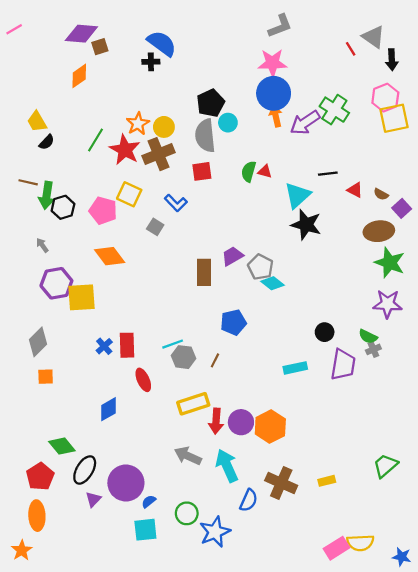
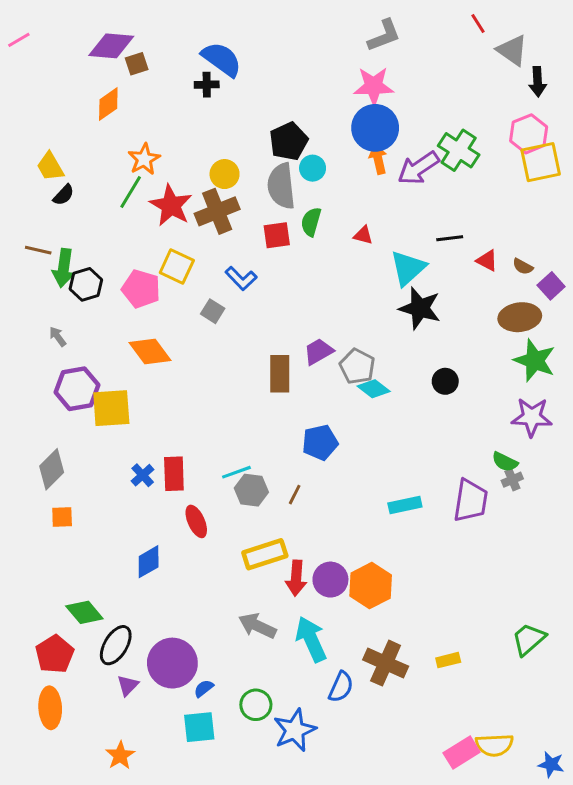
red line: (351, 49) -> (478, 23), moved
orange star: (138, 124) -> (144, 159), moved
green semicircle: (249, 171) -> (311, 222), moved
black circle: (325, 332) -> (445, 381), moved
orange star: (22, 550) -> (120, 755), moved

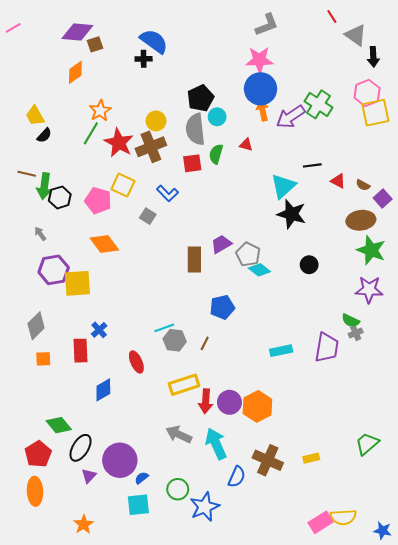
red triangle: (363, 235) -> (246, 145), moved
red rectangle: (174, 474) -> (81, 351), moved

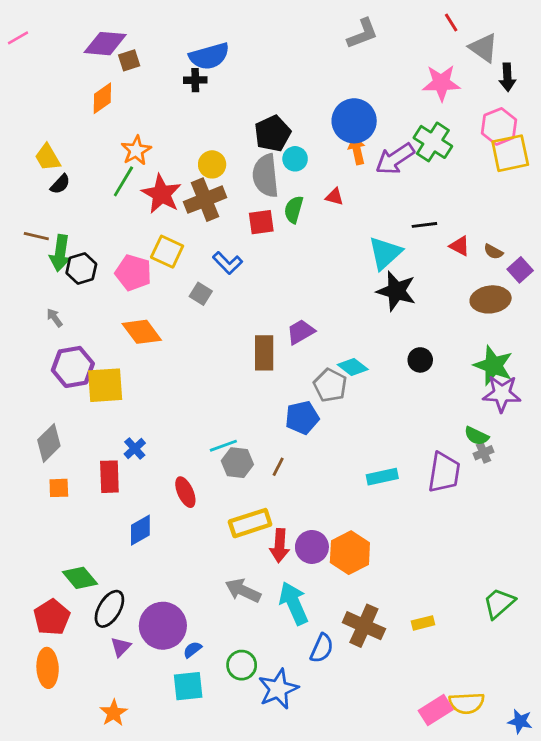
blue semicircle: (154, 41) -> (209, 56), turned 128
pink star: (259, 60) -> (441, 83), moved
green star: (371, 250) -> (493, 366), moved
gray pentagon: (248, 254) -> (330, 385), moved

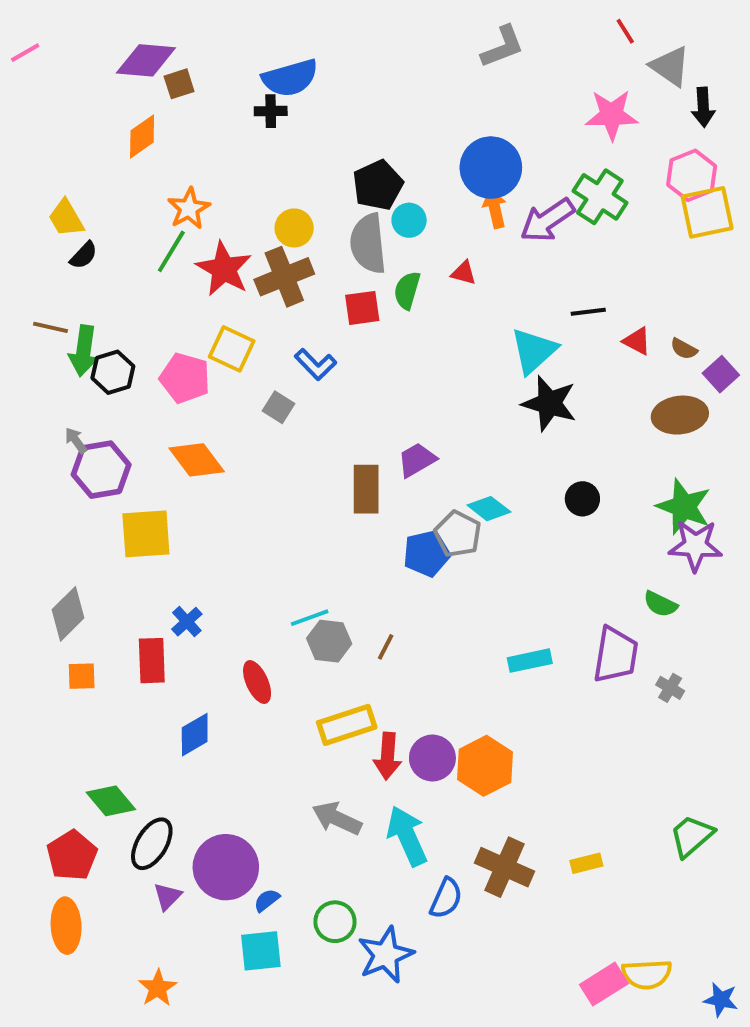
purple hexagon: (73, 367) -> (101, 470), moved
blue pentagon: (302, 418) -> (427, 553), moved
gray cross: (483, 453) -> (670, 688), moved, turned -36

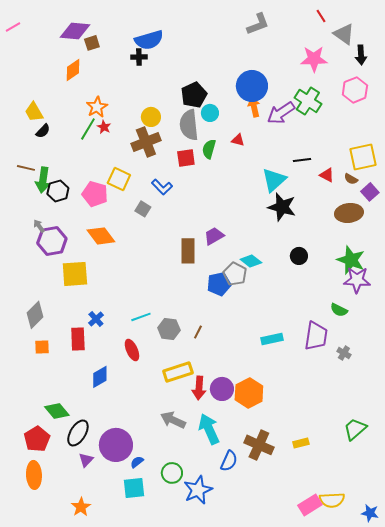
yellow square: (707, 212) -> (363, 157), moved
red star: (224, 269) -> (104, 127), moved, size x0.5
cyan line: (310, 618) -> (141, 317), moved

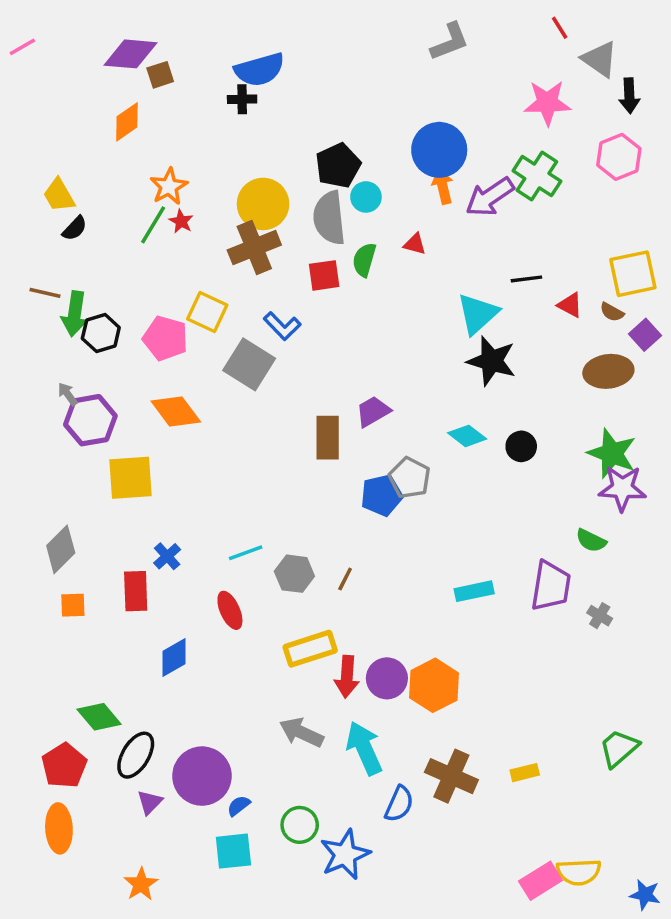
yellow circle: (151, 117) -> (263, 204), size x1.5
gray square: (143, 209) -> (249, 364), size x1.8
cyan diamond: (251, 261) -> (467, 436), moved

